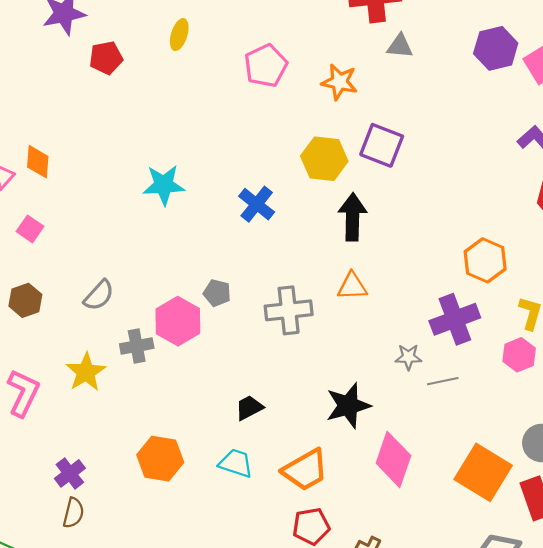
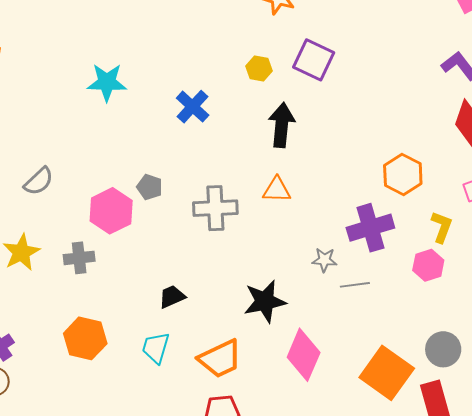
yellow hexagon: (324, 159) -> (259, 69), size x0.6
gray cross: (137, 346) -> (79, 258), moved
cyan trapezoid: (236, 463) -> (156, 348), turned -96

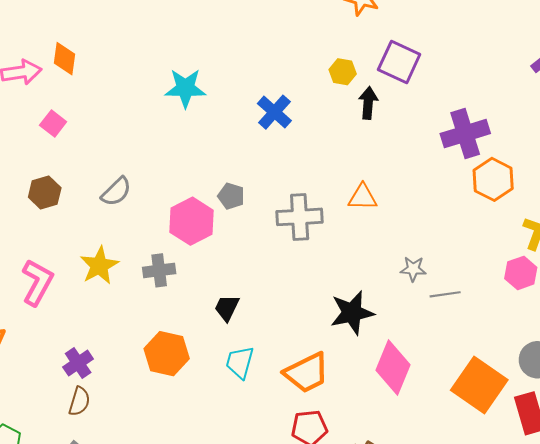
black arrow: (282, 125) -> (368, 103), moved, size x0.7
purple cross: (370, 228) -> (465, 134), moved
black trapezoid: (172, 297) -> (227, 308), moved, turned -40

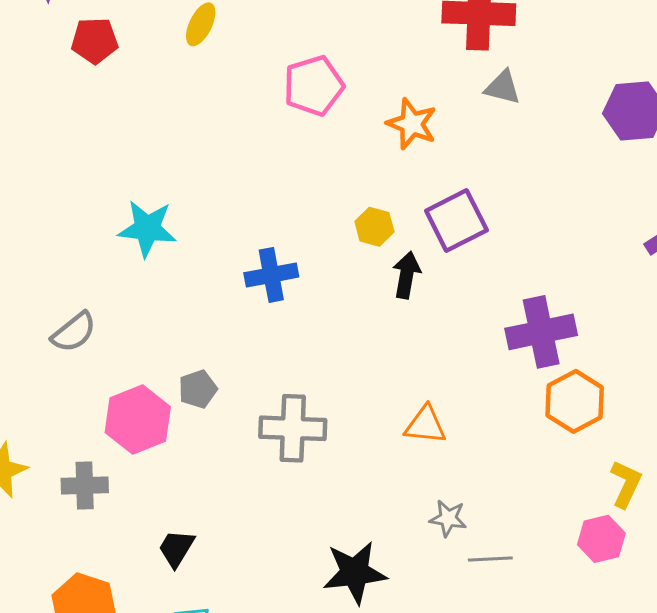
purple square: (399, 62) -> (456, 220), turned 33
blue cross: (274, 112) -> (271, 275), turned 32
gray semicircle: (116, 192) -> (74, 332), moved
gray pentagon: (231, 196) -> (198, 389), turned 30
orange triangle: (363, 197) -> (426, 425), moved

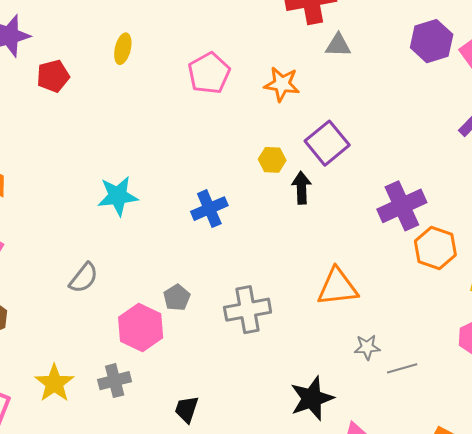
orange triangle: (426, 425) -> (337, 287), size x1.4

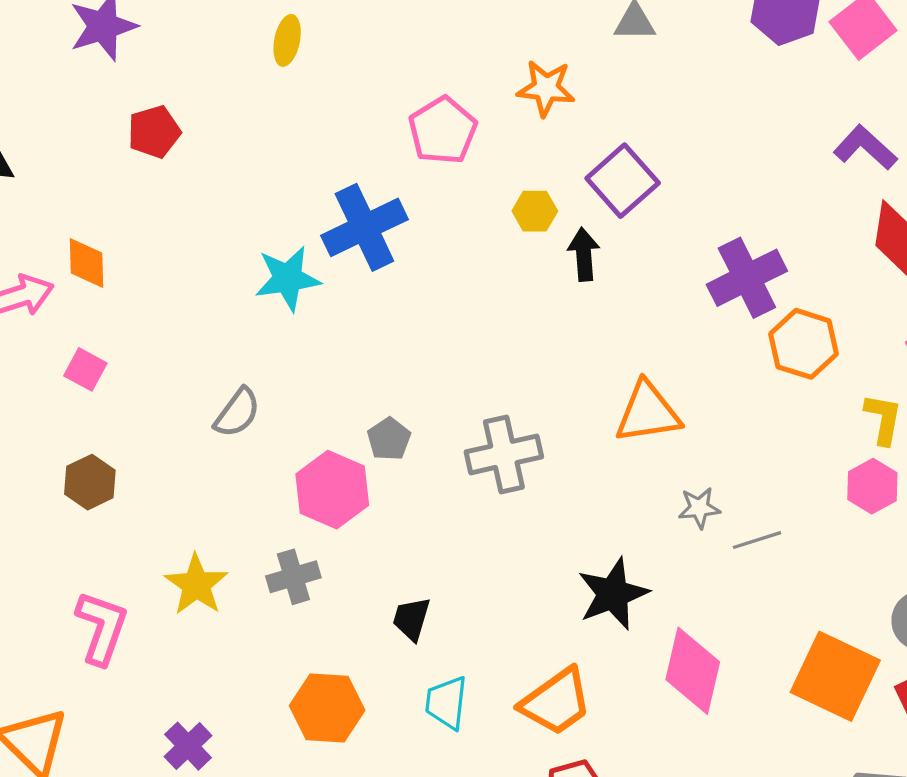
pink pentagon: (209, 73) -> (443, 131), moved
red pentagon: (53, 76) -> (154, 132), moved
blue cross: (209, 209) -> (364, 227), moved, size x1.4

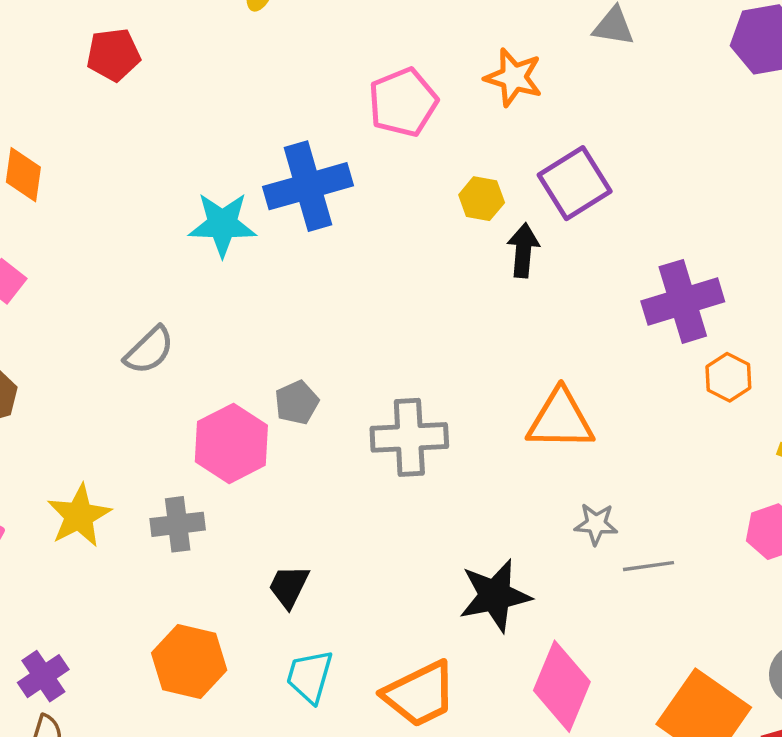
orange hexagon: (804, 344) -> (728, 377), size x0.7

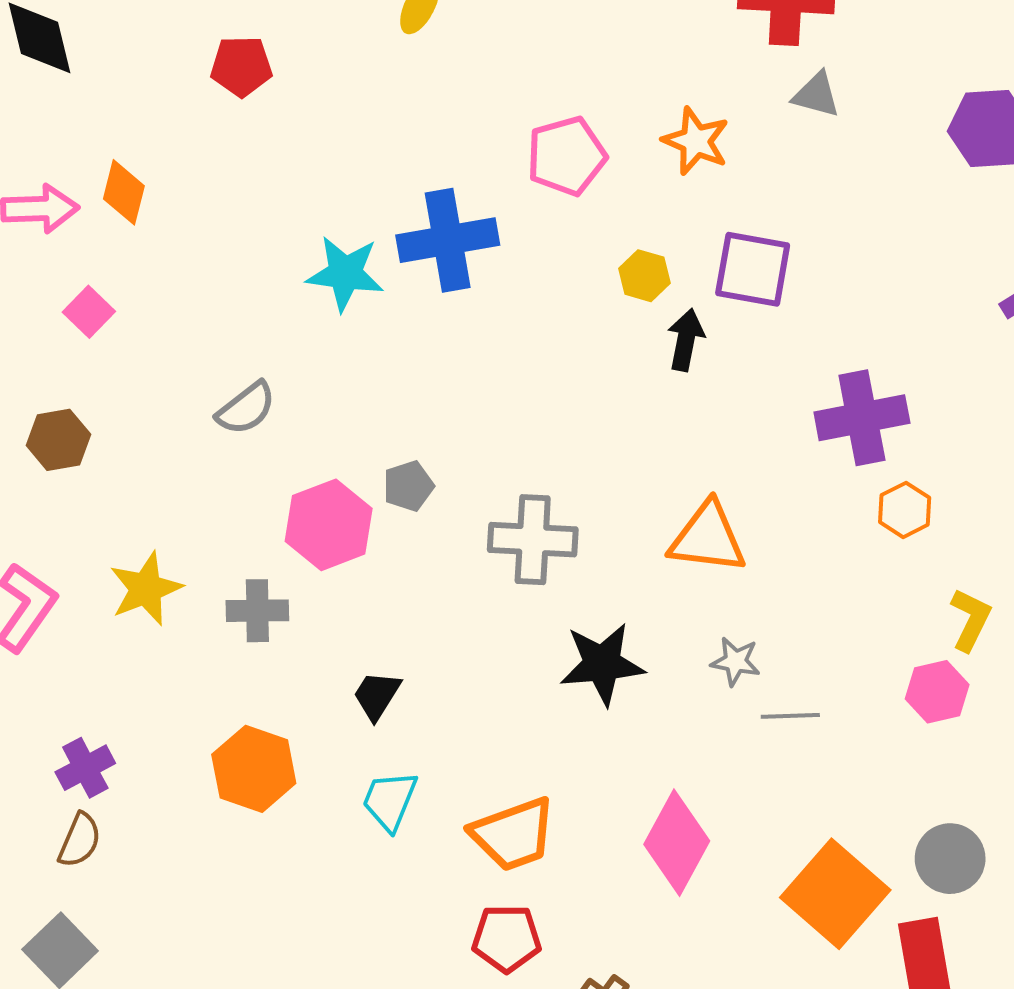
purple square: (575, 183) -> (753, 269), turned 36
black star: (495, 596) -> (602, 664), moved

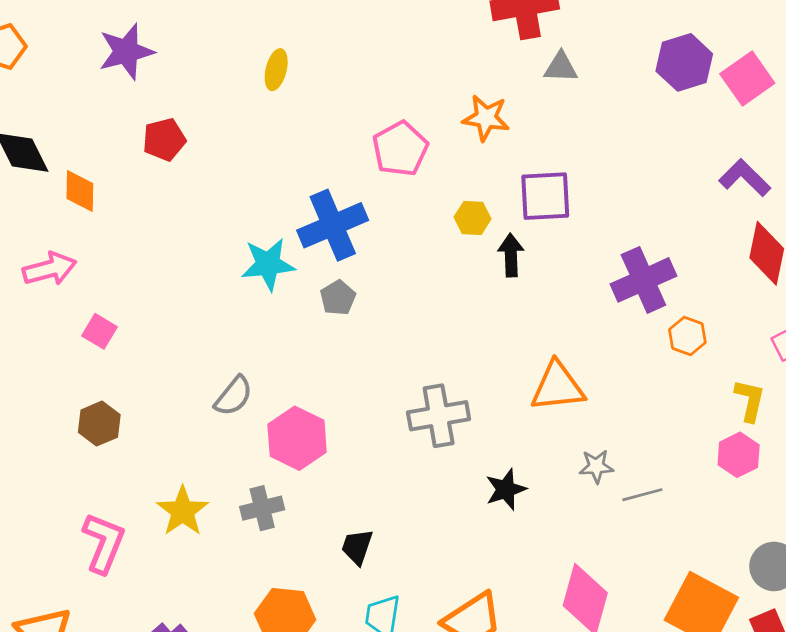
orange diamond: (124, 192) -> (80, 191), moved
gray semicircle: (246, 408) -> (234, 396), moved
gray pentagon: (408, 486) -> (338, 298), moved
black star: (602, 664) -> (506, 489), size x0.7

